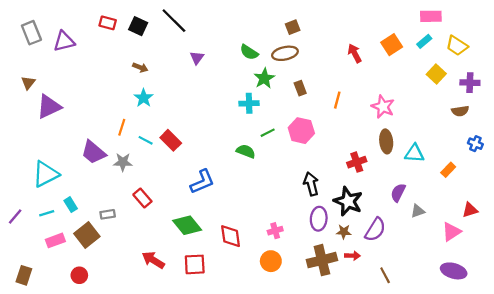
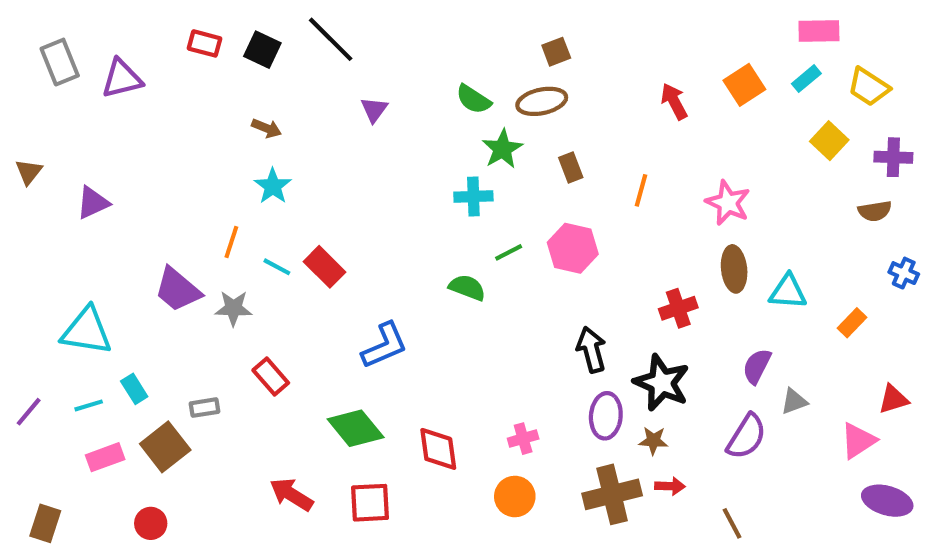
brown triangle: (28, 83) -> (29, 172), moved
purple triangle: (49, 107) -> (93, 203), size x0.7
cyan triangle: (46, 174) -> (87, 331), turned 36
purple semicircle: (375, 230) -> (746, 436), moved
purple ellipse: (454, 271) -> (887, 501), moved

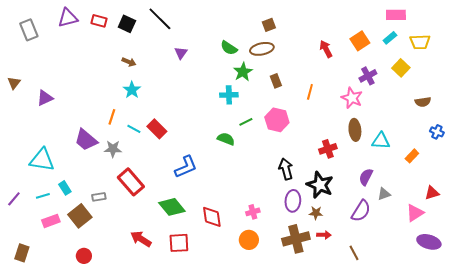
purple triangle: (122, 79) -> (68, 18), moved
yellow trapezoid: (869, 87) -> (420, 42), turned -35
purple cross: (893, 157) -> (368, 76), moved, turned -30
red rectangle: (271, 377) -> (131, 182), size x1.5
red circle: (151, 523) -> (84, 256), moved

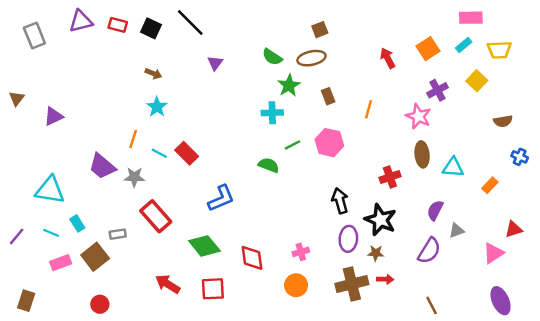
cyan line: (43, 196) -> (51, 233), turned 40
purple ellipse: (429, 242) -> (501, 301), moved, turned 50
brown line: (354, 253) -> (432, 305), moved

